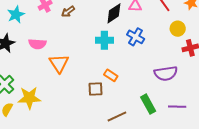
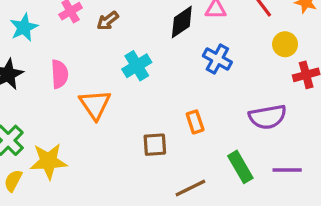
cyan cross: (104, 40) -> (137, 66), moved, turned -30
pink semicircle: (37, 44) -> (59, 74), turned -96
orange rectangle: (111, 75) -> (195, 122), moved, turned 40

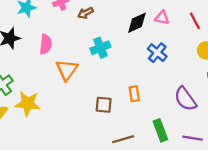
purple semicircle: (268, 117) -> (185, 99), turned 55

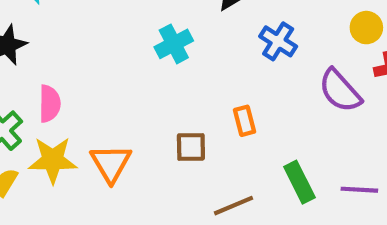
pink semicircle: (46, 44) -> (50, 104), moved
orange triangle: (67, 70) -> (111, 163), moved
purple semicircle: (185, 99) -> (340, 91), moved

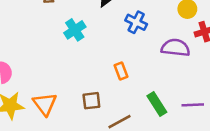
purple semicircle: (340, 91) -> (175, 48), turned 144
brown square: (191, 147) -> (91, 101), moved

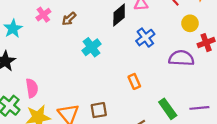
blue cross: (136, 22) -> (145, 38), turned 30
brown square: (91, 101) -> (99, 110), moved

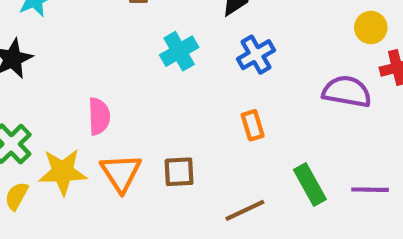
blue cross: (145, 38) -> (256, 55), moved
pink semicircle: (32, 88) -> (99, 116), moved

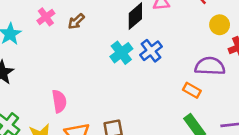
cyan cross: (179, 51) -> (121, 53), moved
orange rectangle: (253, 125) -> (192, 90), moved, turned -36

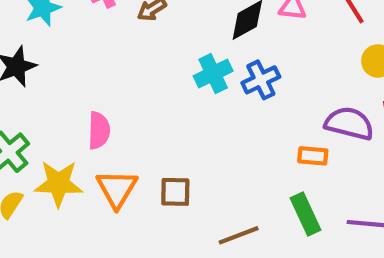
orange rectangle: (192, 90) -> (313, 156), turned -36

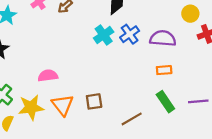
purple semicircle: (349, 123) -> (163, 38), moved
pink semicircle: (99, 130) -> (48, 76), turned -90

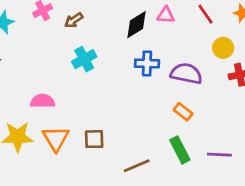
blue cross: (130, 34) -> (147, 63), turned 30
cyan cross: (104, 35) -> (84, 59), moved
orange rectangle: (164, 70) -> (183, 112), turned 35

